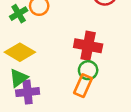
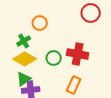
green cross: (19, 14) -> (24, 41), moved
green circle: (88, 70) -> (54, 58), moved

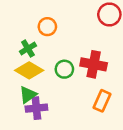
orange rectangle: (74, 85) -> (102, 101), moved

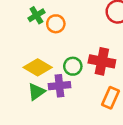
green cross: (28, 49) -> (36, 15), moved
purple cross: (36, 108) -> (59, 86), moved

